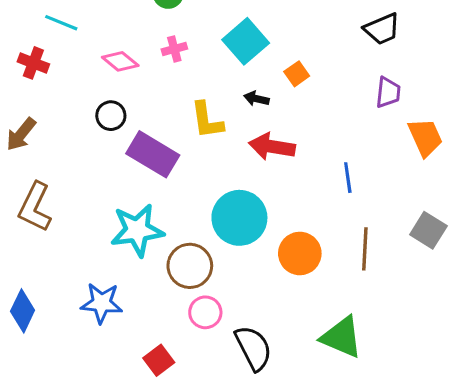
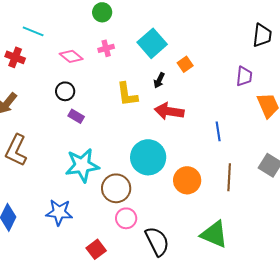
black trapezoid: (382, 29) -> (262, 35), moved, turned -60
black arrow: (256, 99) -> (159, 80), turned -77
purple rectangle: (153, 154) -> (76, 116), moved, size x0.5

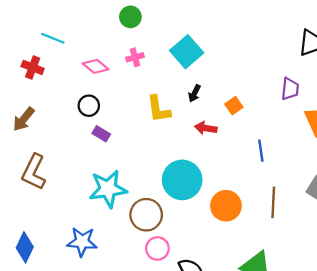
orange square: (185, 64) -> (234, 106), moved
red arrow: (169, 111) -> (206, 128), size x0.7

